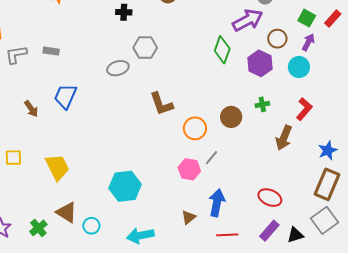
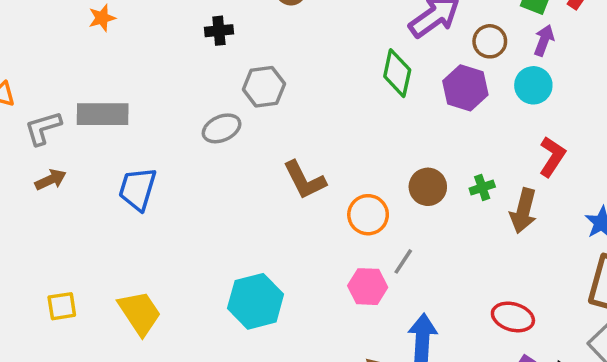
gray rectangle: (51, 51) -> (103, 114), size x1.8
green cross: (262, 104) -> (482, 188), moved
brown arrow: (31, 109) -> (51, 180), moved, turned -72
cyan hexagon: (125, 186) -> (256, 301), moved

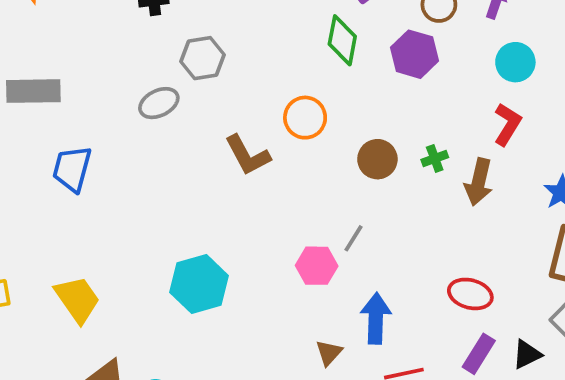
cyan circle: (533, 85) -> (515, 62), moved
orange circle: (368, 215) -> (305, 118), moved

